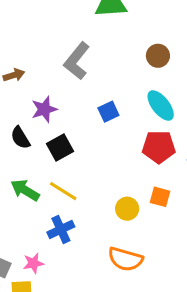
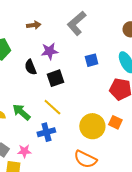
green arrow: (25, 190) -> (21, 112), moved
yellow circle: (127, 209) -> (92, 126), size x1.6

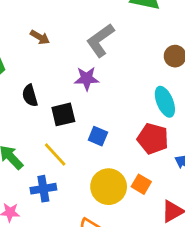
brown arrow: (34, 25) -> (40, 37), turned 32
purple star: (50, 51) -> (87, 79), moved
blue square: (92, 60) -> (98, 136), moved, turned 32

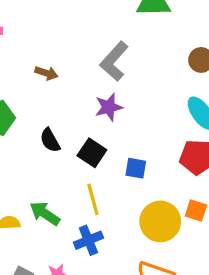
black square: (63, 114) -> (92, 153), turned -30
yellow line: (55, 155) -> (93, 199), turned 40

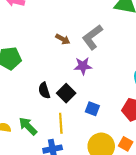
brown arrow: (46, 73) -> (63, 39), moved
black semicircle: (50, 140) -> (44, 90), moved

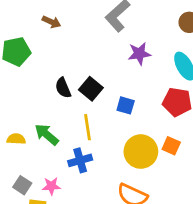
brown arrow: (63, 39) -> (51, 22), moved
purple star: (83, 66) -> (139, 54), moved

